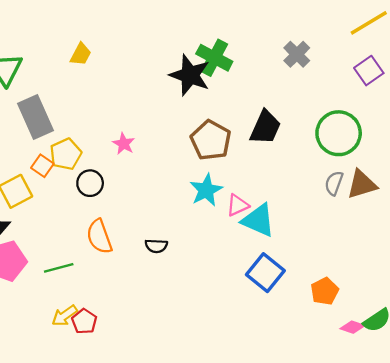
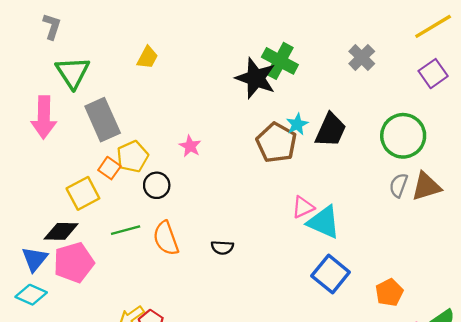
cyan star: (206, 190) -> (297, 124), moved, size x0.7
green line: (59, 268) -> (126, 230), moved

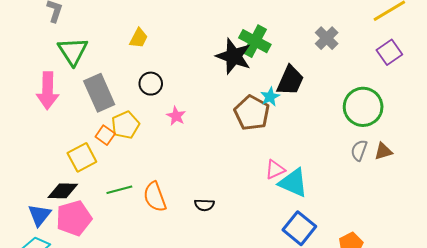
black trapezoid: (331, 130) -> (290, 81), moved
black circle: (157, 185) -> (151, 84), moved
brown triangle: (426, 186) -> (383, 151), size x0.7

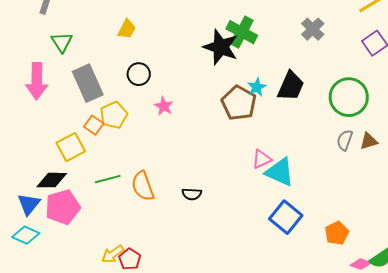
green triangle: (73, 51) -> (62, 42), size x0.7
black trapezoid: (290, 81) -> (291, 86), moved

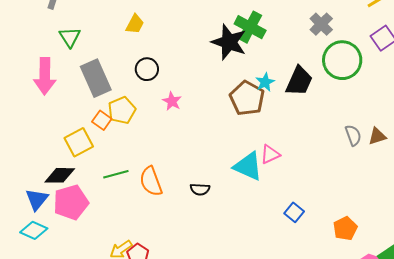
green circle: (349, 97) -> (342, 60), moved
gray semicircle: (345, 140) -> (353, 135), turned 140
cyan triangle: (280, 172) -> (248, 166), moved
blue square: (286, 217) -> (294, 212), size x0.6

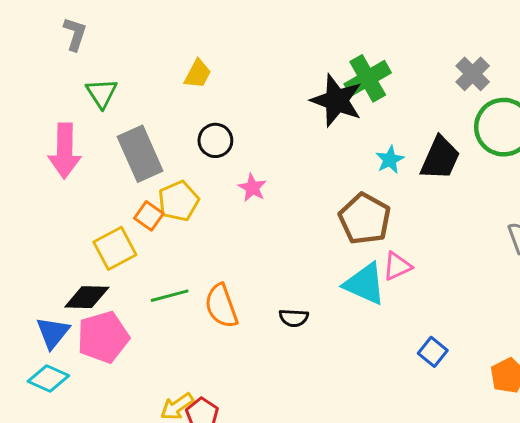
green cross: (250, 27) -> (368, 78), turned 32
brown pentagon: (247, 98) -> (365, 219), moved

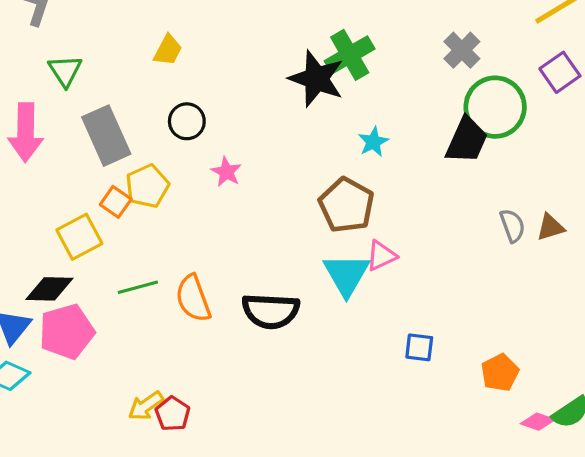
black trapezoid: (440, 158) -> (467, 140), moved
cyan triangle: (365, 284) -> (346, 275), turned 36
black semicircle: (294, 318) -> (271, 311), size x1.8
blue square: (433, 352) -> (419, 347), turned -32

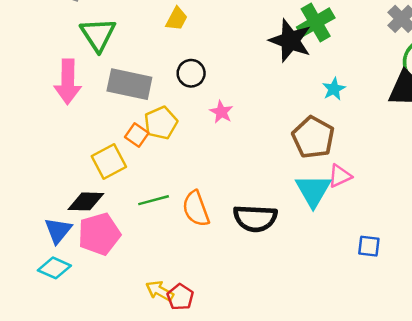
green triangle: (65, 71) -> (98, 35), size x1.4
gray rectangle: (106, 136) -> (129, 84), turned -54
yellow arrow: (146, 406) -> (160, 291), turned 64

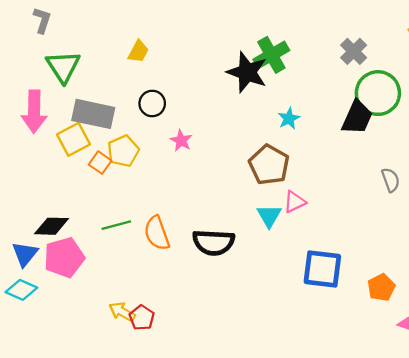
yellow square: (109, 162) -> (73, 139), moved
cyan triangle: (313, 191) -> (269, 216), size x0.7
blue square: (369, 246) -> (322, 269), size x1.8

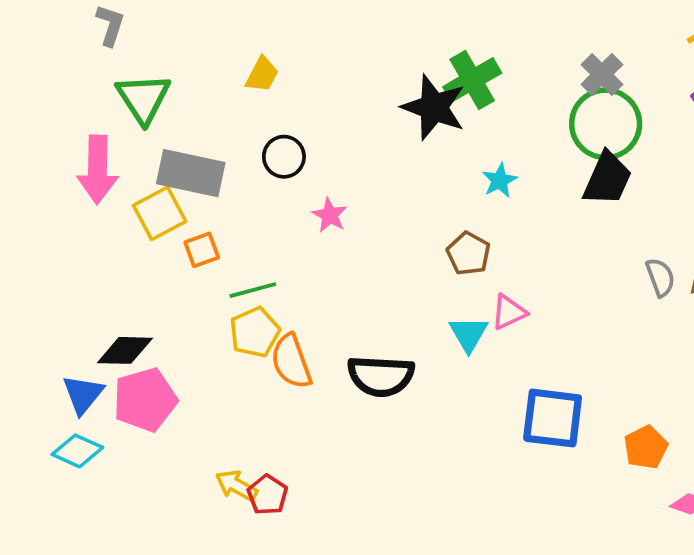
green circle: (378, 93) -> (606, 124), moved
yellow pentagon: (123, 151) -> (255, 332), moved
orange square: (100, 163) -> (202, 250), turned 35
brown pentagon: (269, 165) -> (469, 254), size x0.7
green line: (116, 225) -> (253, 290), moved

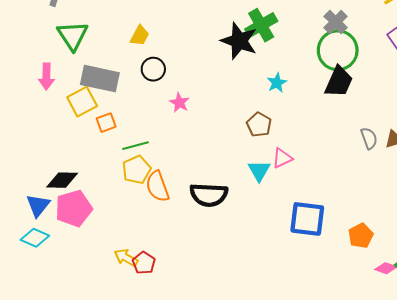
yellow trapezoid: (262, 74) -> (140, 36), moved
pink arrow: (98, 169) -> (46, 76), size x0.7

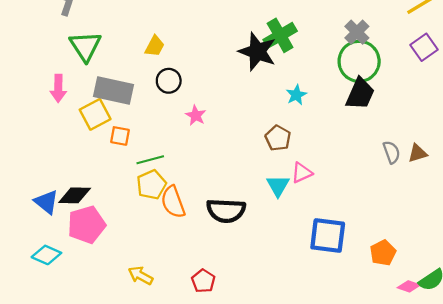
orange square: (106, 123) -> (120, 136), turned 30
blue triangle: (38, 205) -> (46, 202), moved, turned -30
red pentagon: (144, 263) -> (203, 281), moved

